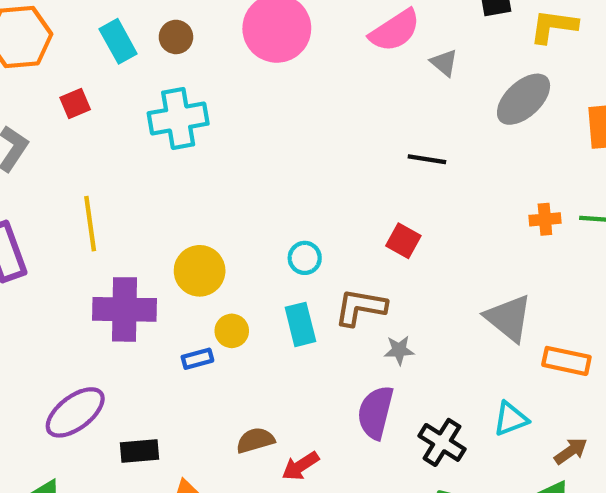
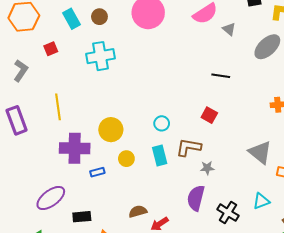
blue rectangle: (197, 359) -> (97, 172), moved

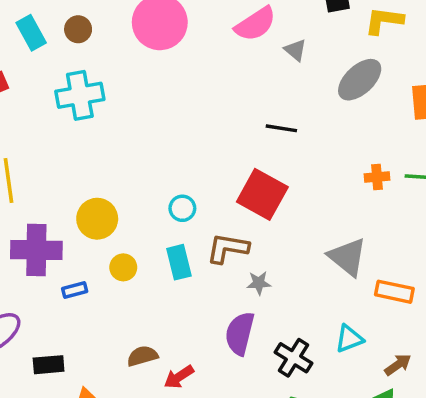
red square: (209, 115) -> (262, 194), size x1.8

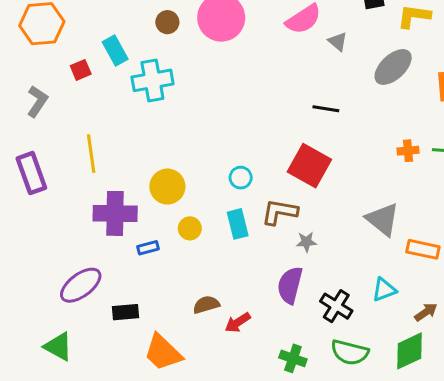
brown circle: (78, 29) -> (167, 22), moved
cyan rectangle: (31, 33) -> (115, 51), moved

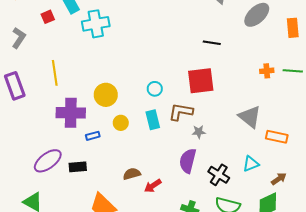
red square: (309, 166) -> (201, 81), turned -36
black rectangle: (126, 312) -> (78, 167), moved

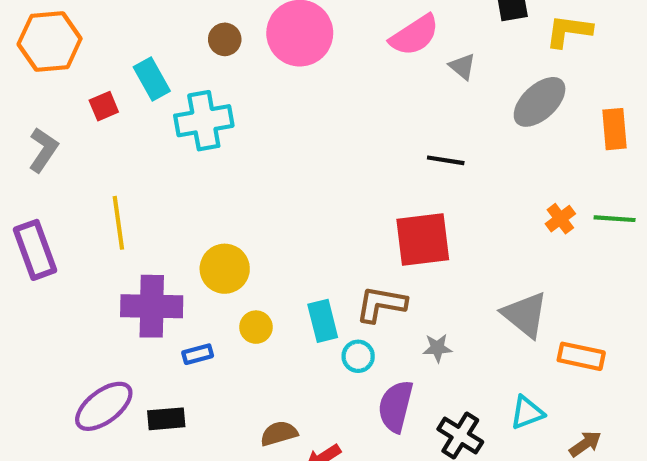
orange cross: (267, 71) -> (560, 219), turned -32
cyan circle: (155, 89) -> (358, 356), moved
gray star: (199, 132) -> (437, 348), moved

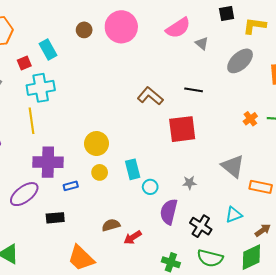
cyan cross: (204, 121) -> (41, 88), moved
yellow circle: (225, 269) -> (96, 144), moved
brown L-shape: (381, 304) -> (150, 96), moved, turned 30
purple ellipse: (104, 406) -> (24, 194), moved

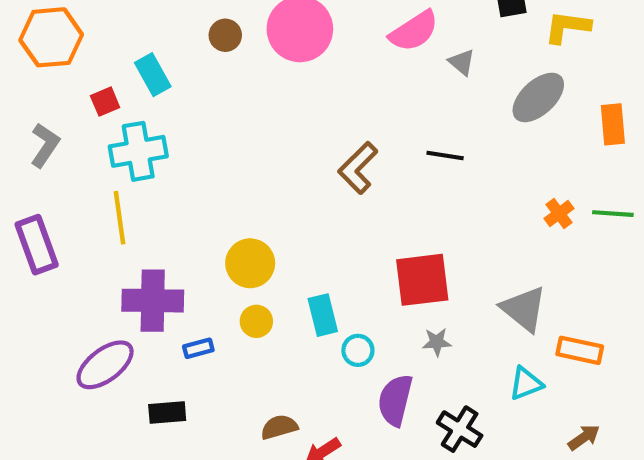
brown L-shape: (150, 96) -> (358, 168), turned -85
red square: (182, 129) -> (422, 280), moved
cyan triangle: (234, 215) -> (526, 384), moved

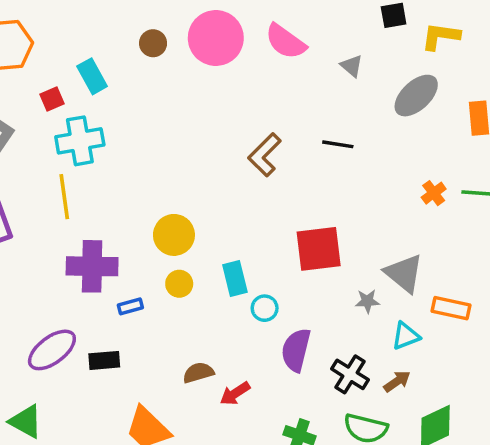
pink semicircle: (414, 31) -> (286, 42), moved, turned 69
gray star: (437, 342) -> (367, 301), moved
purple ellipse: (105, 365) -> (52, 350), moved
brown arrow: (584, 437) -> (397, 381), moved

